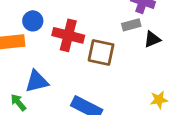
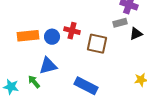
blue circle: (33, 21) -> (52, 37), moved
red cross: (68, 35) -> (72, 31), size x0.7

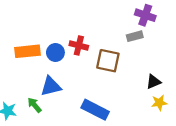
black triangle: (136, 34) -> (153, 82), moved

